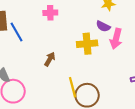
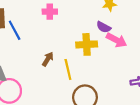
pink arrow: (116, 39) -> (116, 40), turned -78
yellow line: (73, 87) -> (68, 69), moved

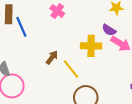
pink cross: (50, 12) -> (57, 11), turned 32
yellow line: (68, 69) -> (71, 69), turned -30

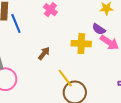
yellow line: (71, 69) -> (65, 78), moved

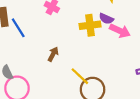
yellow cross: (81, 44) -> (90, 25), moved

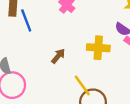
yellow cross: (90, 25) -> (98, 48), moved

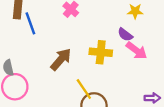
brown arrow: (58, 56) -> (61, 59), size x1.5

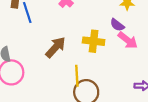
yellow line: (84, 89) -> (77, 76), turned 30

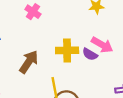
purple semicircle: (117, 25) -> (90, 54), moved

